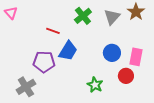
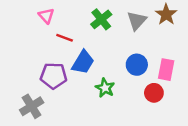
pink triangle: (11, 13) -> (46, 16), moved
green star: (95, 85) -> (105, 88), moved

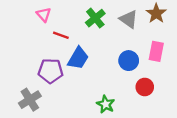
gray triangle: (137, 21) -> (129, 19), turned -36
pink rectangle: (166, 70) -> (156, 51), moved
green star: (105, 88) -> (106, 104), moved

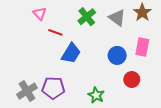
purple pentagon: (51, 71) -> (53, 88), moved

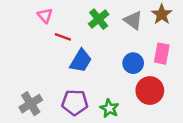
red circle: (132, 80) -> (150, 91), size x1.5
purple pentagon: (53, 88) -> (75, 102), moved

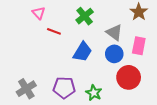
gray triangle: (133, 20) -> (114, 32), moved
blue trapezoid: (81, 61) -> (83, 52), moved

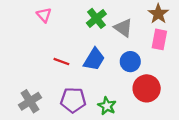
red line: (54, 31) -> (61, 62), moved
gray triangle: (114, 32) -> (123, 28), moved
pink rectangle: (139, 46) -> (159, 39), moved

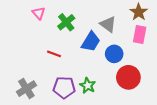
green cross: (96, 18) -> (66, 22), moved
blue trapezoid: (94, 59) -> (91, 42), moved
green star: (107, 106) -> (88, 86), moved

